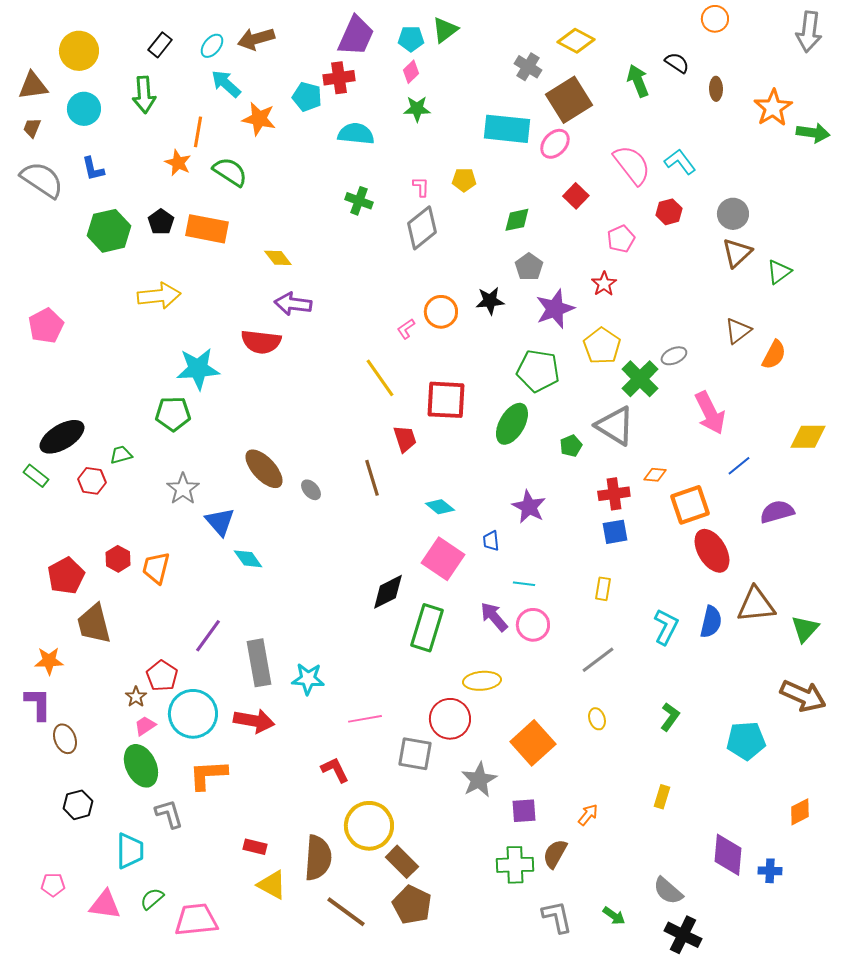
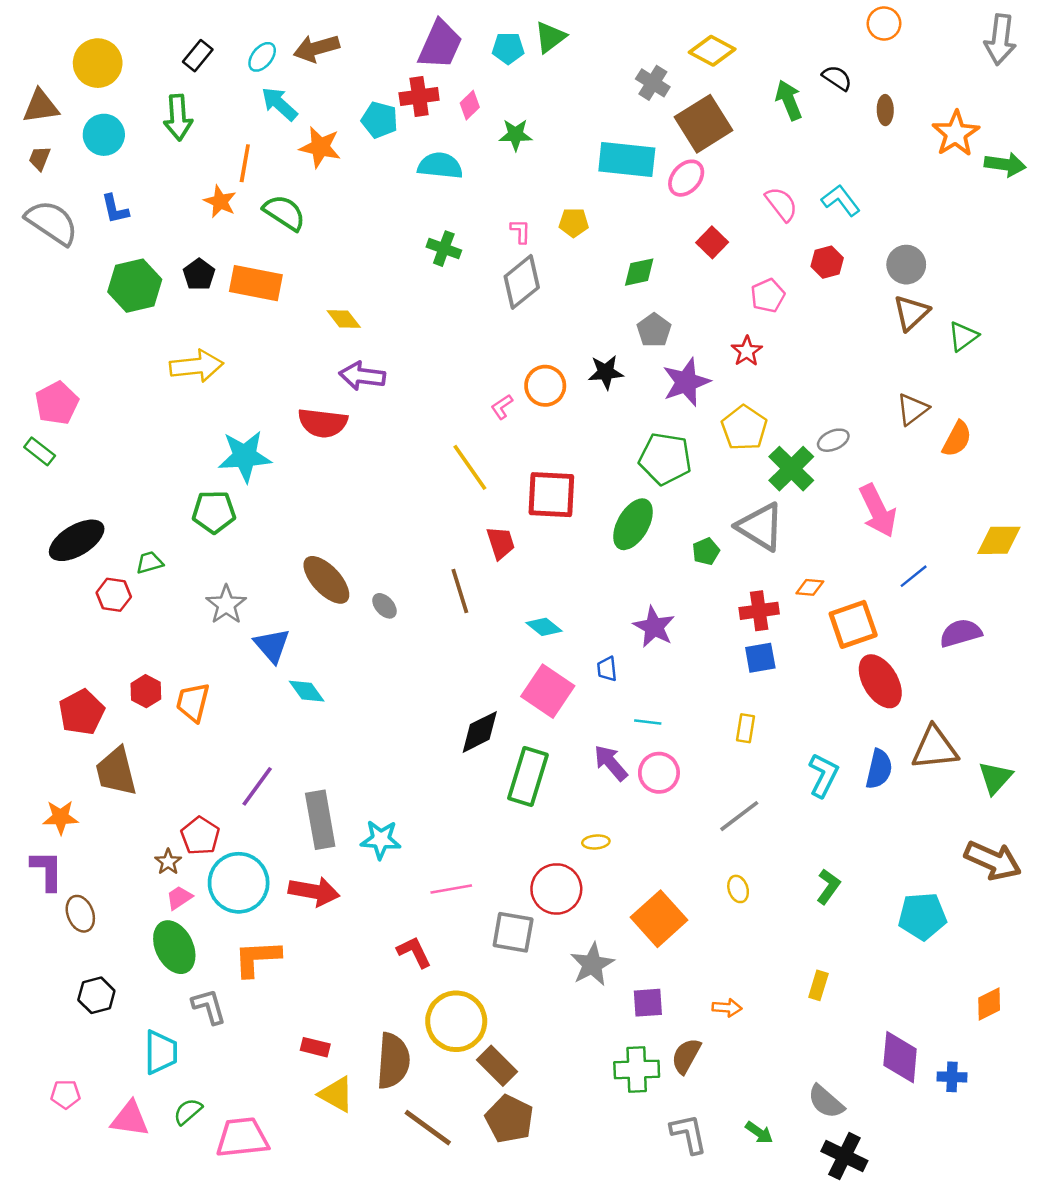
pink diamond: (411, 72) -> (470, 105), moved
pink semicircle: (632, 165) -> (781, 204), size x0.7
green rectangle: (36, 476) -> (40, 451), moved
yellow ellipse: (482, 681) -> (596, 842), size x0.6
orange arrow: (588, 815) -> (727, 1008), turned 55

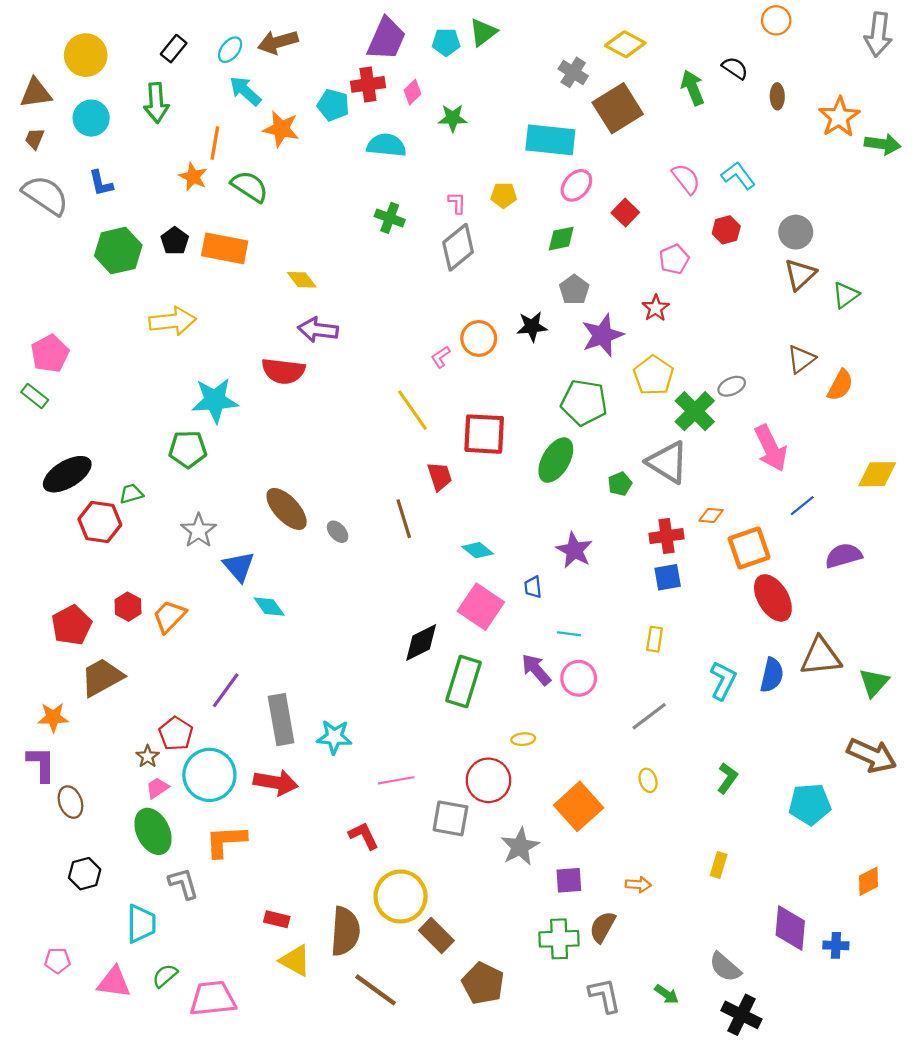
pink ellipse: (686, 178) -> (576, 185), moved
red hexagon: (114, 595) -> (100, 522), size x1.4
orange trapezoid: (193, 702) -> (169, 616), turned 30
brown trapezoid: (116, 772) -> (102, 677), turned 75
brown pentagon: (509, 1119) -> (483, 983), moved

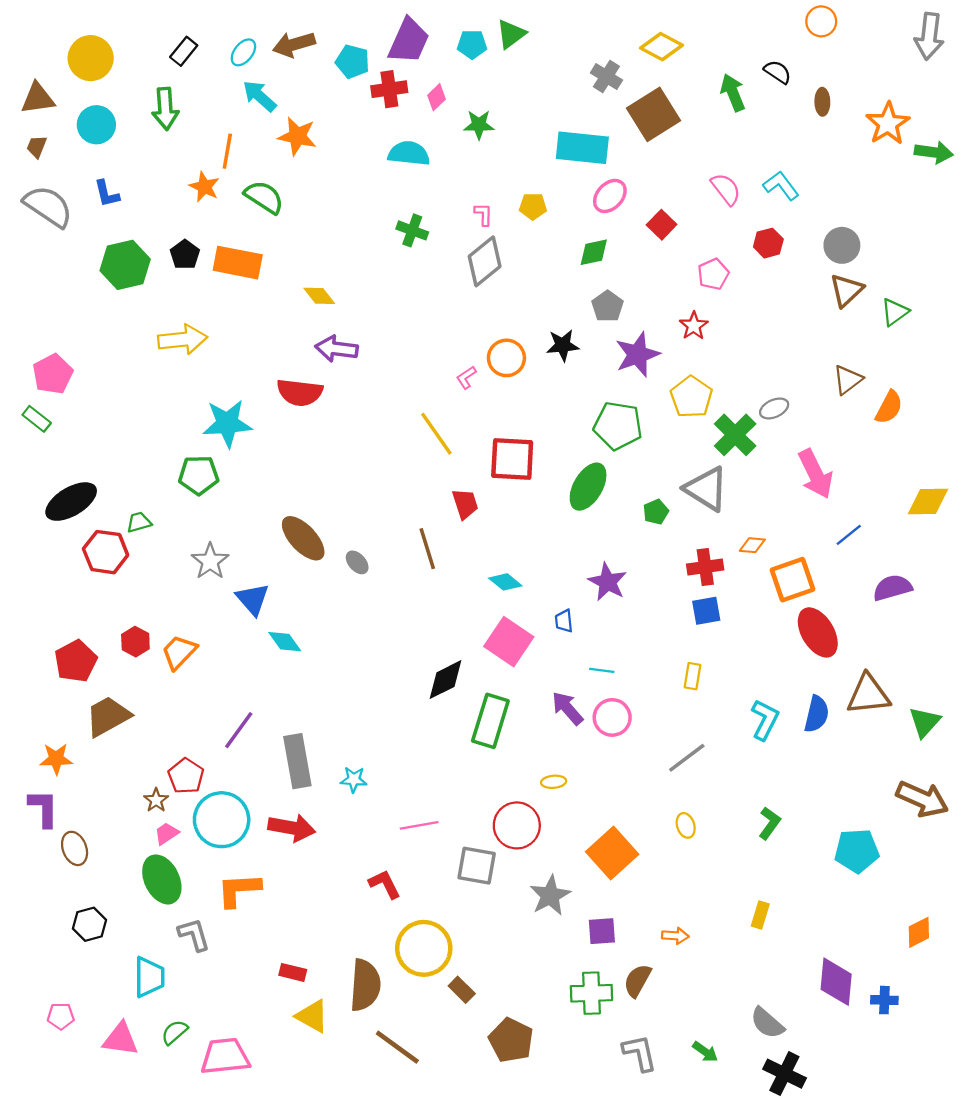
cyan pentagon: (333, 105) -> (353, 62), moved
cyan star: (334, 737) -> (354, 779), size x0.7
brown rectangle: (436, 936) -> (462, 990), size x0.7

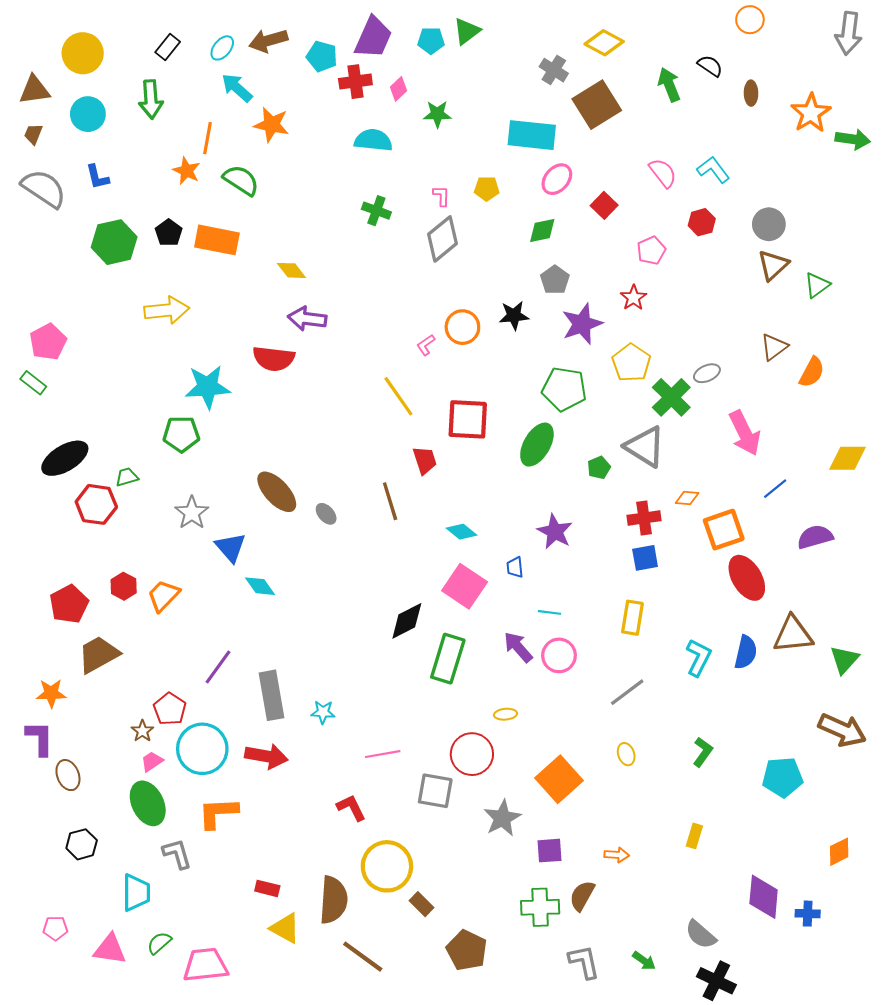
yellow rectangle: (693, 676) -> (632, 618), size x1.4

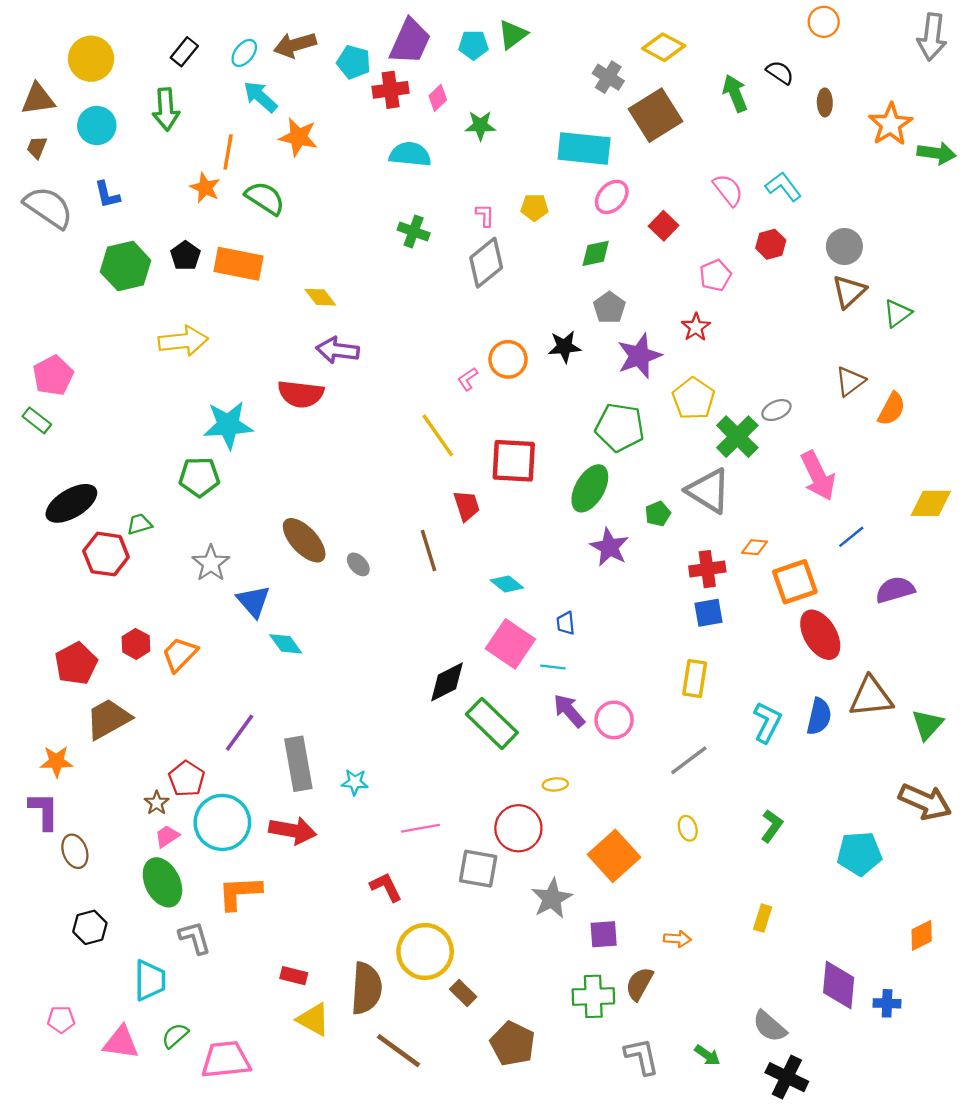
purple star: (555, 532) -> (609, 547), moved
cyan line: (550, 612) -> (553, 667), moved
green rectangle: (448, 659) -> (492, 723), turned -63

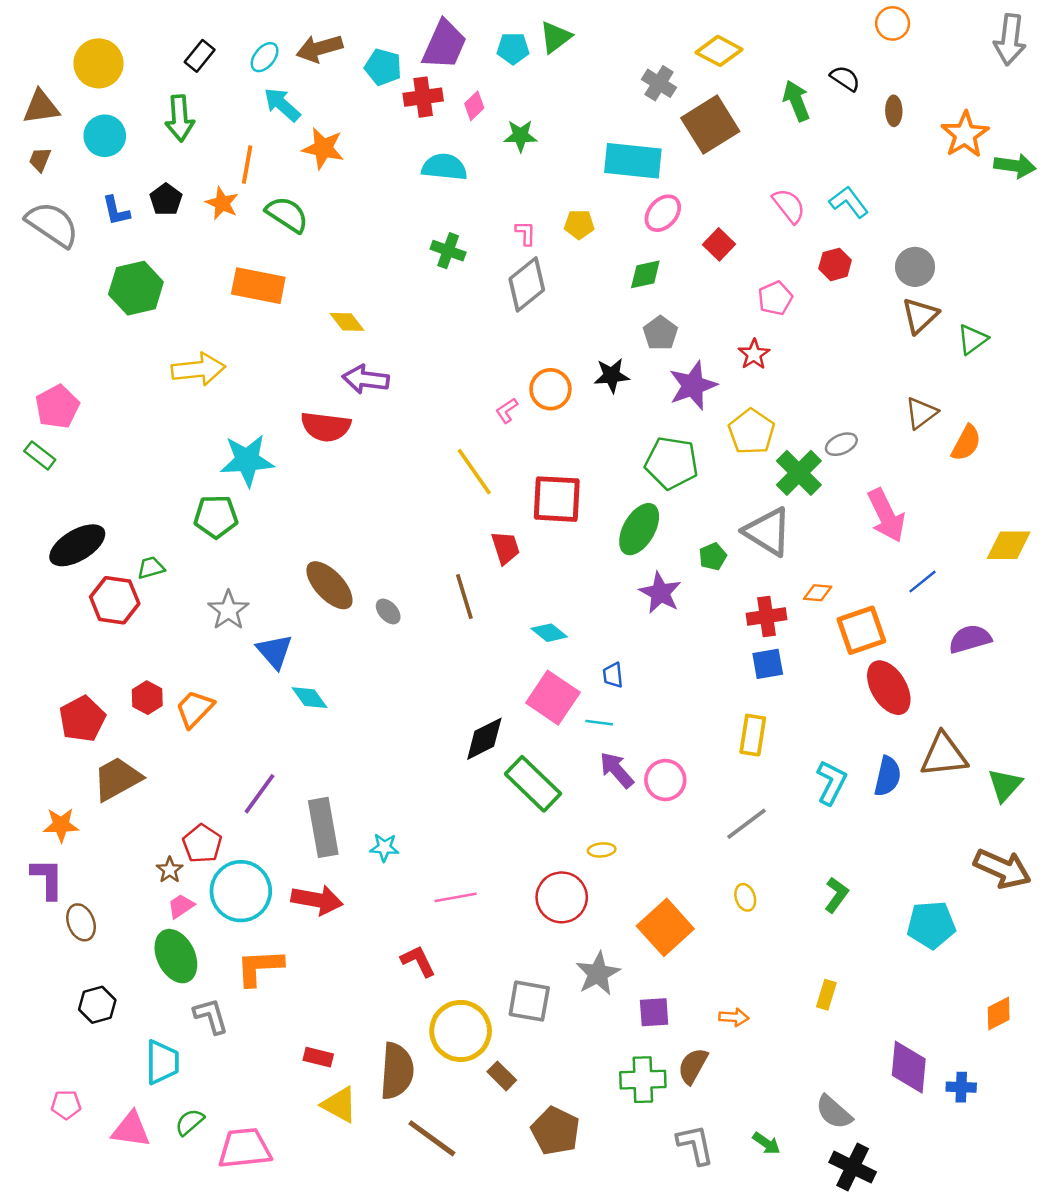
black pentagon: (185, 256) -> (166, 199), moved
gray square: (478, 869) -> (529, 1001), moved

